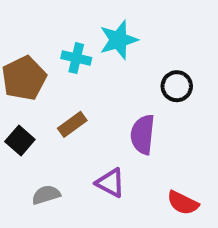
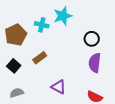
purple semicircle: (143, 134) -> (95, 63), moved
gray semicircle: (46, 195) -> (17, 93), moved

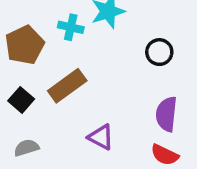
brown rectangle: (40, 58) -> (67, 86), size x1.5
purple semicircle: (95, 63) -> (166, 114), moved

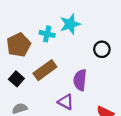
purple semicircle: (166, 114) -> (80, 80), moved

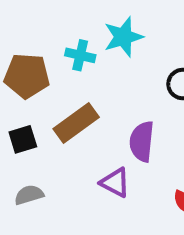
brown pentagon: (19, 45) -> (27, 76), turned 30
black square: (16, 79) -> (23, 139), turned 32

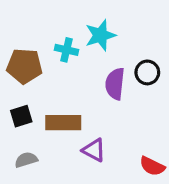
brown rectangle: (76, 123) -> (63, 123), moved, turned 36
purple semicircle: (142, 141) -> (115, 84), moved

